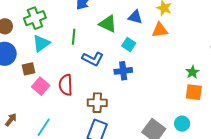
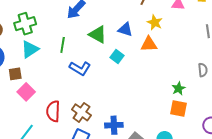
blue cross: (123, 71) -> (114, 125), moved
red semicircle: (66, 85) -> (53, 111), moved
brown cross: (97, 103) -> (81, 112), turned 30

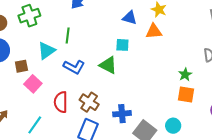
green triangle: (98, 34) -> (108, 65), moved
cyan triangle: (30, 49) -> (46, 51), moved
cyan square: (117, 57) -> (122, 45), turned -32
blue L-shape: (80, 68) -> (74, 67), moved

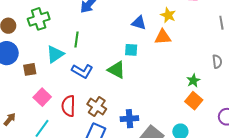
pink square: (33, 84) -> (42, 97), moved
orange square: (186, 95) -> (194, 101), turned 30

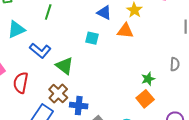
green line: (76, 39) -> (48, 12), moved
green triangle: (116, 70) -> (65, 66), moved
brown cross: (97, 107) -> (58, 94), moved

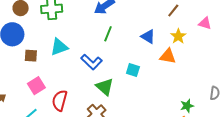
green line: (48, 12) -> (108, 34), moved
cyan square: (92, 38) -> (133, 70), moved
blue L-shape: (40, 51) -> (92, 62), moved

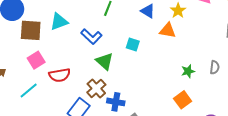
brown square: (31, 56) -> (31, 30), size x1.6
red semicircle: (60, 100) -> (60, 75), turned -115
green star: (187, 106) -> (188, 71), moved

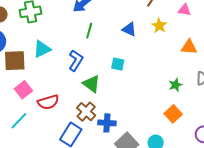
orange triangle: (168, 31) -> (189, 47), moved
blue L-shape: (91, 37) -> (76, 61), turned -95

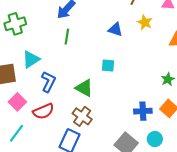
green line: (89, 31) -> (67, 37), moved
blue L-shape: (76, 61) -> (48, 82), moved
blue cross: (107, 123) -> (143, 111), moved

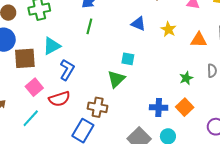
yellow star: (145, 22) -> (168, 29), moved
green triangle: (84, 88) -> (116, 79), moved, turned 42
brown cross: (82, 116) -> (98, 107), turned -30

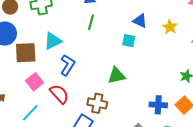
cyan square: (128, 59) -> (129, 41), moved
green triangle: (116, 79) -> (116, 75), turned 30
red semicircle: (59, 99) -> (59, 94), turned -115

